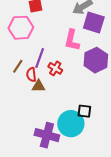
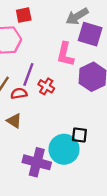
red semicircle: (31, 75) -> (19, 93), turned 88
brown triangle: (39, 86) -> (14, 121), moved, turned 32

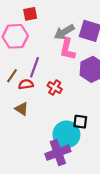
gray arrow: (77, 16) -> (64, 32), moved
red cross: (46, 86) -> (55, 87), moved
purple cross: (37, 162) -> (58, 153), moved, turned -35

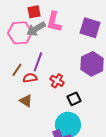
gray arrow: (64, 32) -> (36, 29), moved
pink L-shape: (67, 49) -> (54, 22), moved
black square: (80, 122) -> (74, 99), moved, turned -32

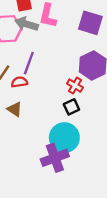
gray arrow: (36, 29) -> (26, 24), turned 48
red cross: (57, 81) -> (75, 86), moved

